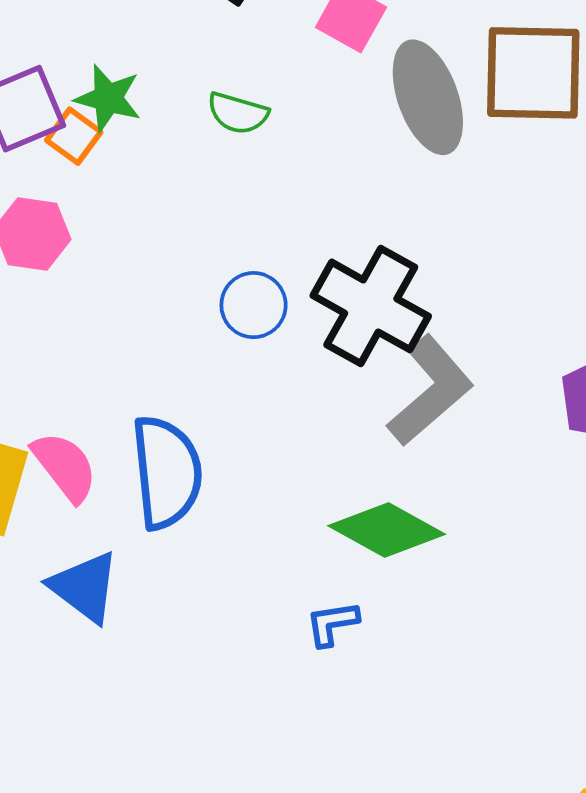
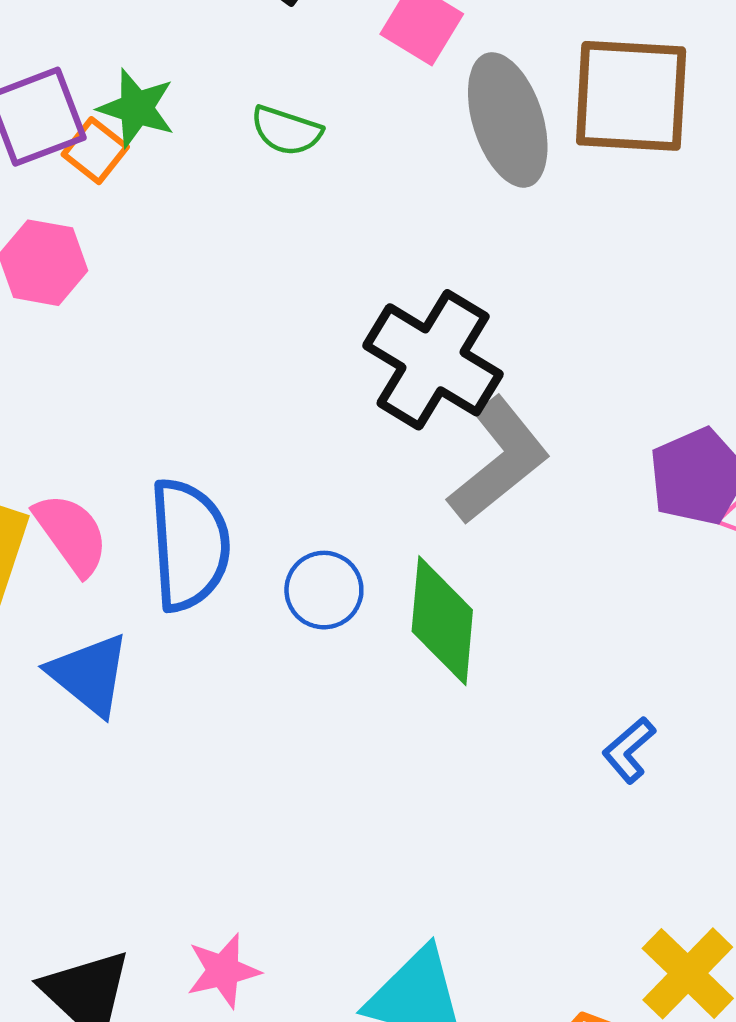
blue circle: (254, 305) -> (324, 590), moved
green diamond: (387, 530) -> (442, 621), turned 64
blue L-shape: (332, 623) -> (629, 750), moved, turned -34

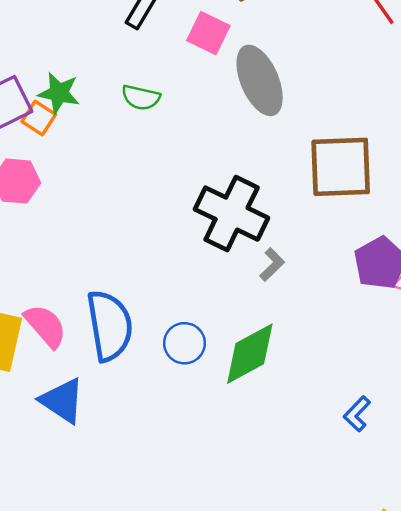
brown square: (631, 96) -> (341, 167), moved
gray L-shape: (499, 461) -> (272, 265), size x0.5
green diamond: (442, 621) -> (250, 354), turned 62

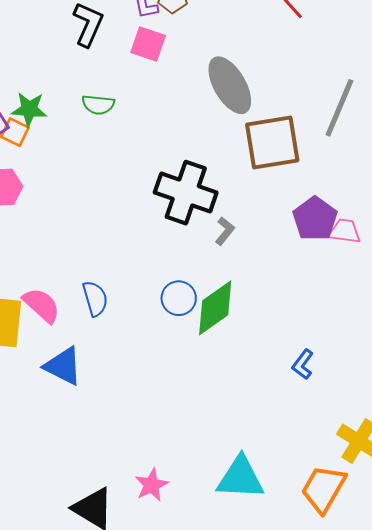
gray ellipse: (260, 80) -> (230, 85), moved
blue semicircle: (110, 326) -> (95, 299), size x0.6
blue circle: (184, 343) -> (179, 298), moved
blue L-shape: (357, 414) -> (303, 364), moved

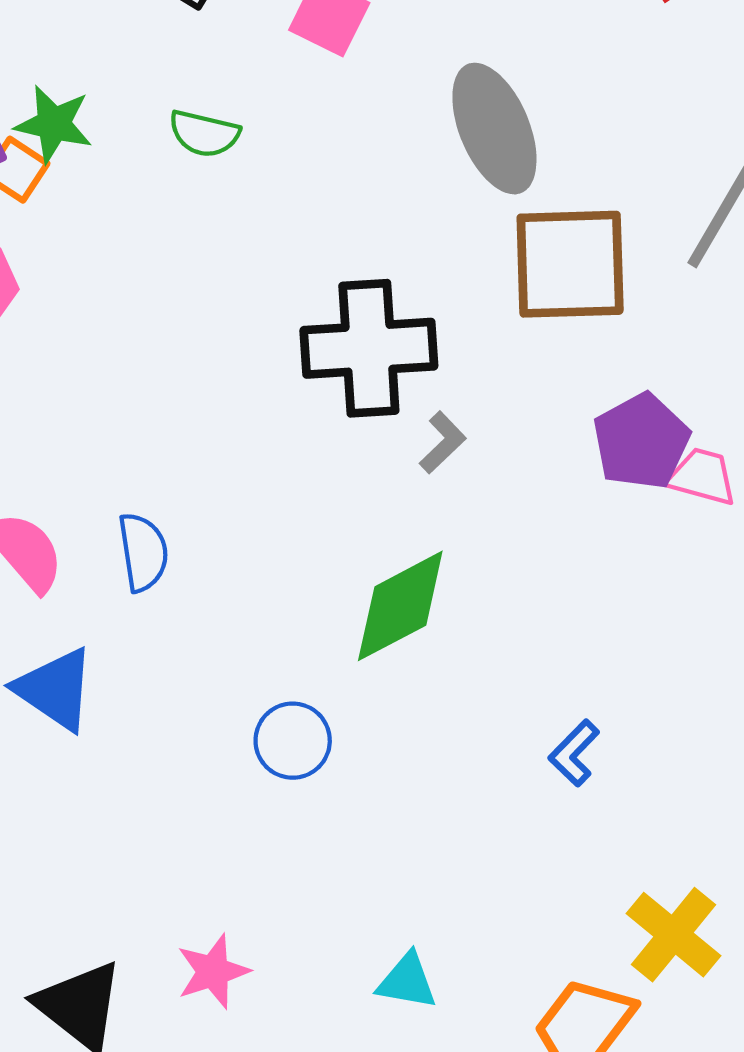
black cross: (186, 193) -> (369, 348), turned -30
blue circle: (179, 298) -> (293, 741), moved
cyan triangle: (240, 478) -> (407, 981), size x0.6

